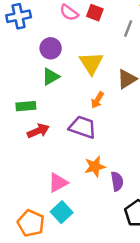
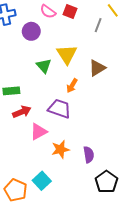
purple circle: (51, 48) -> (31, 31), moved
green triangle: (51, 77) -> (44, 66), moved, turned -42
orange star: (95, 167) -> (61, 149), moved
pink triangle: (58, 183) -> (39, 132), moved

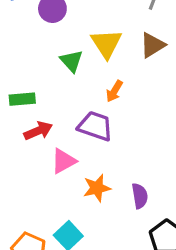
brown triangle: (97, 68) -> (152, 45), moved

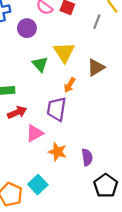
brown triangle: (152, 45) -> (96, 68), moved
purple trapezoid: (95, 126) -> (56, 109), turned -100
orange star: (97, 188) -> (58, 152), turned 30

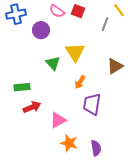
brown triangle: (96, 68) -> (115, 66), moved
purple trapezoid: (56, 109) -> (92, 104), moved
pink triangle: (35, 133) -> (58, 120), moved

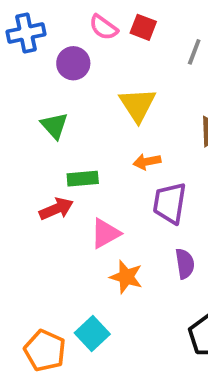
green triangle: (53, 63) -> (54, 126), moved
orange arrow: (80, 82) -> (147, 162), turned 48
green rectangle: (22, 87) -> (83, 179), moved
purple semicircle: (96, 148) -> (185, 264), moved

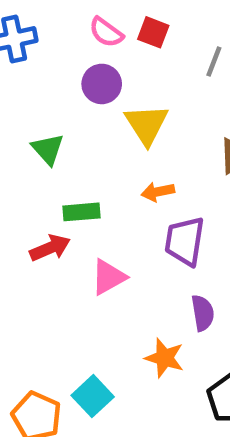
purple circle: (73, 63) -> (102, 84), moved
orange star: (126, 277) -> (165, 358), moved

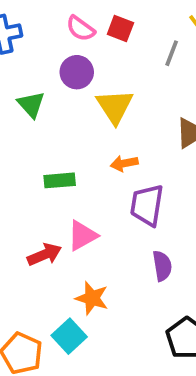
green triangle: (48, 149) -> (31, 104), moved
red arrow: (50, 248) -> (44, 254), moved
orange star: (165, 358) -> (92, 298), moved

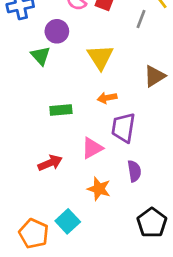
purple circle: (77, 72) -> (57, 31), moved
pink triangle: (82, 235) -> (92, 148), moved
orange star: (92, 298) -> (99, 189), moved

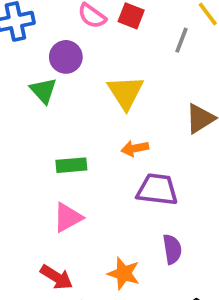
purple trapezoid: (123, 128) -> (157, 189), turned 88
pink triangle: (92, 148) -> (68, 217), moved
red arrow: (50, 163) -> (56, 277), moved, turned 55

